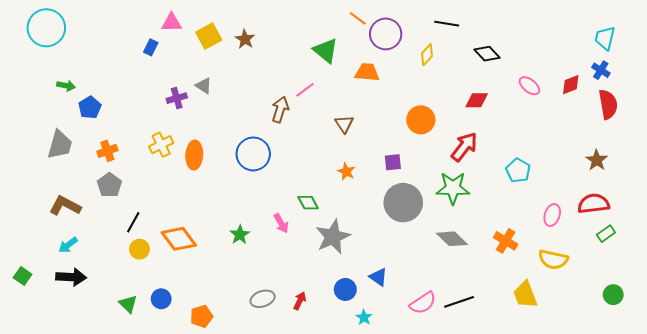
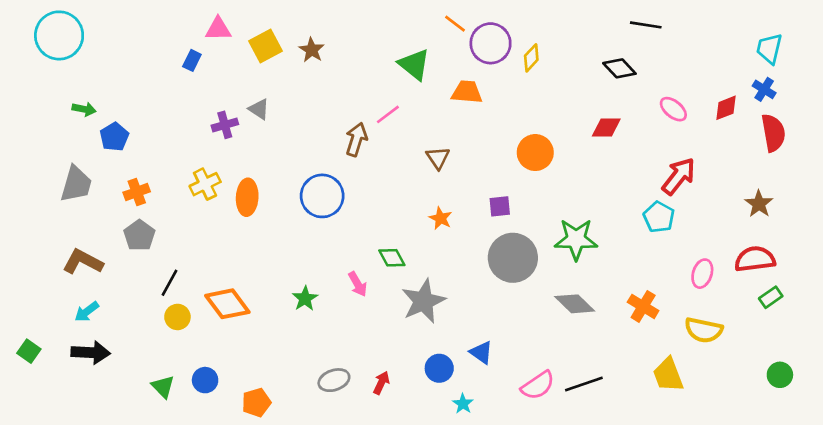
black line: (447, 24) -> (646, 25), moved
yellow diamond: (427, 55) -> (531, 58), moved
red arrow: (464, 147) -> (679, 176), moved

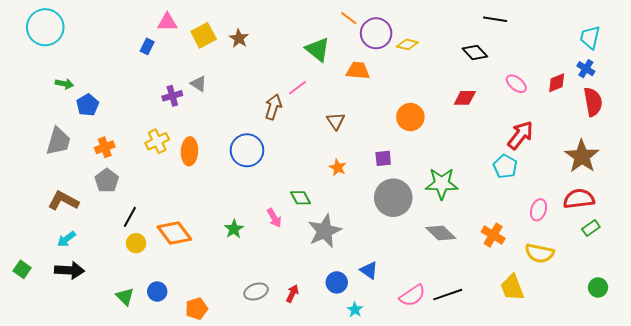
yellow diamond: (531, 58) -> (407, 44), turned 60
brown star: (759, 204) -> (582, 156), size x1.6

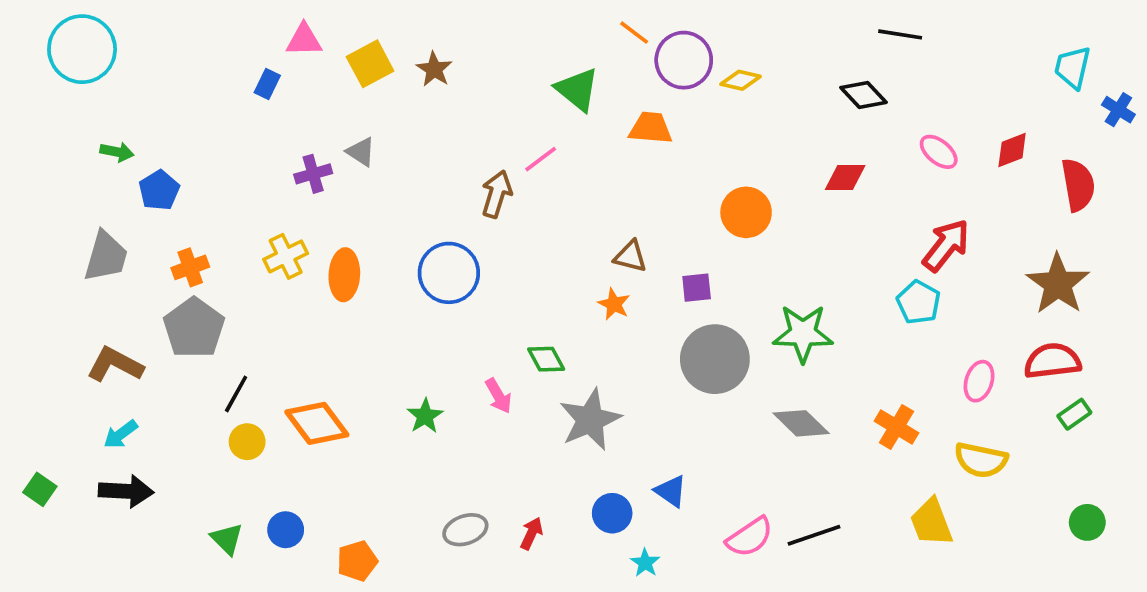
blue cross: (586, 69) -> (1118, 110), moved
brown triangle: (336, 121) -> (630, 256), moved, turned -42
gray pentagon: (107, 181) -> (194, 328), size x1.4

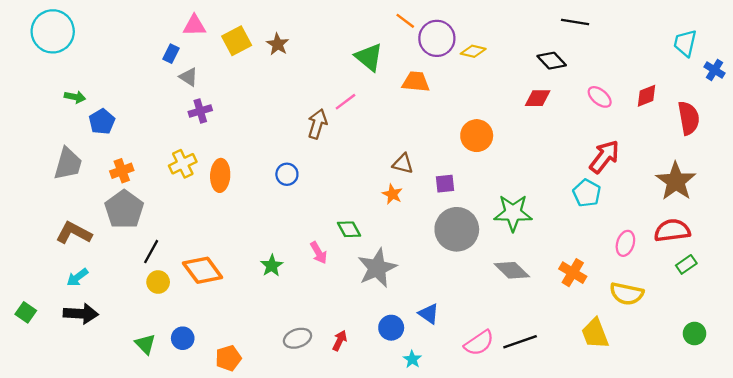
gray triangle: (361, 152) -> (189, 77), moved
red diamond: (845, 178) -> (538, 98), moved
blue circle: (449, 273) -> (287, 174), size x0.6

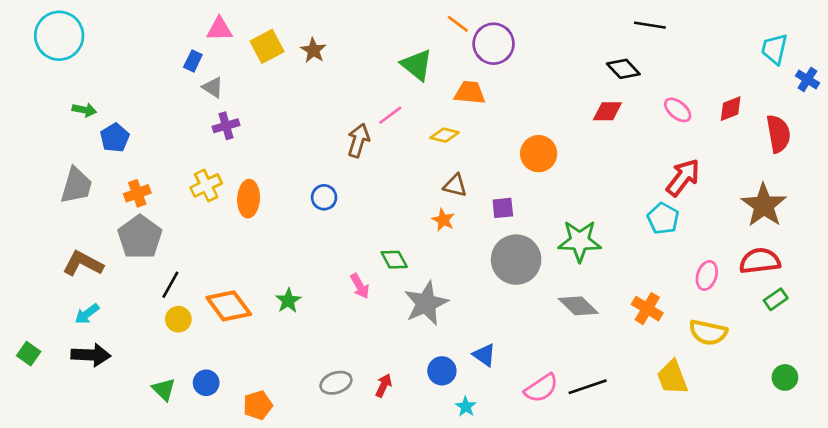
yellow diamond: (473, 51) -> (445, 135), moved
green star: (272, 266) -> (288, 301), moved

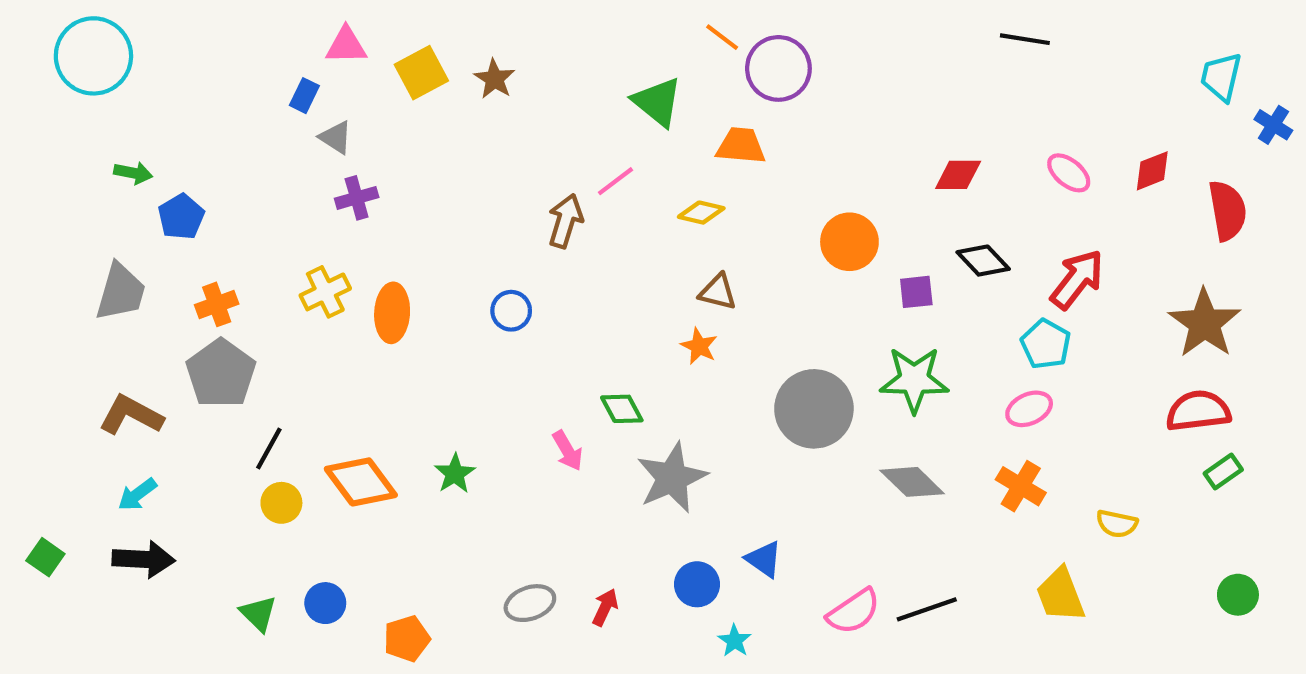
black diamond: (623, 69) -> (983, 261), moved
purple square: (503, 208) -> (916, 292), moved
pink ellipse: (707, 275) -> (1029, 409), moved, turned 48
yellow semicircle: (708, 332) -> (1117, 524), size x0.7

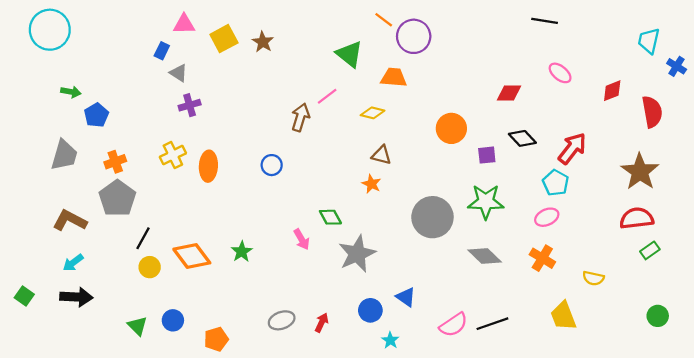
pink ellipse: (1069, 173) -> (560, 73), moved

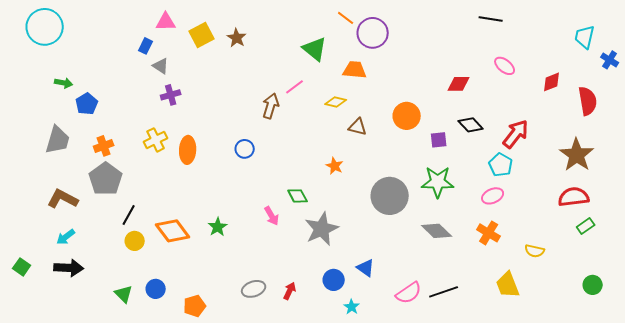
brown triangle: (381, 155) -> (358, 127), moved

